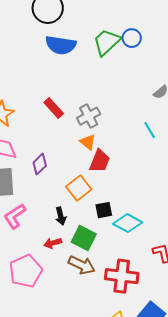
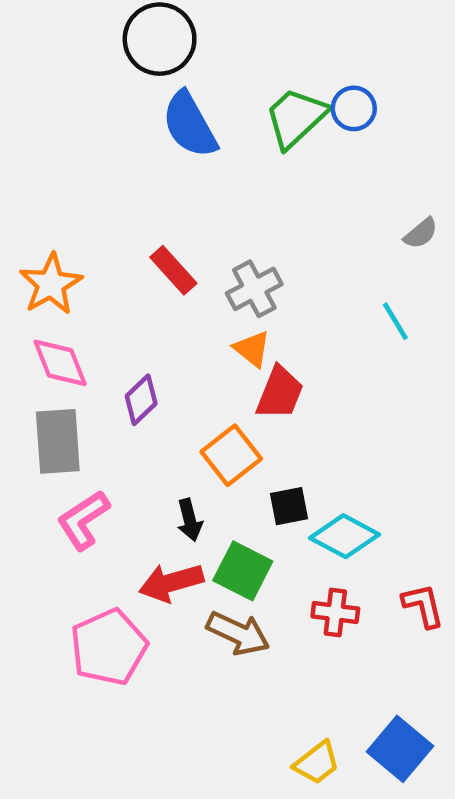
blue semicircle: (61, 45) -> (190, 125), turned 52
red arrow: (53, 243) -> (171, 582), size x1.5
red cross: (122, 276) -> (335, 612), moved, size x0.6

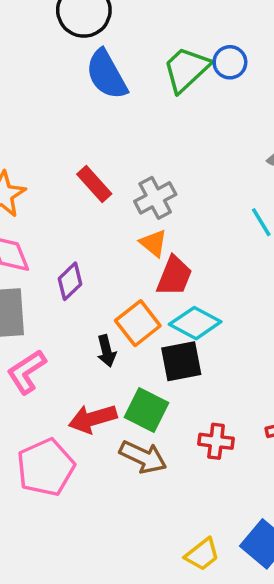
black square: (289, 506) -> (181, 361), size x1.4
black arrow: (190, 520) -> (107, 351), moved
cyan diamond: (345, 536) -> (195, 323), moved

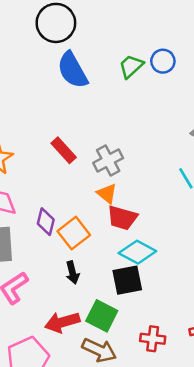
green trapezoid: (186, 69) -> (131, 66), size x0.7
red trapezoid: (174, 276) -> (122, 218), turned 84
purple diamond: (70, 281) -> (46, 222), turned -32
orange square: (138, 323) -> (74, 233), moved

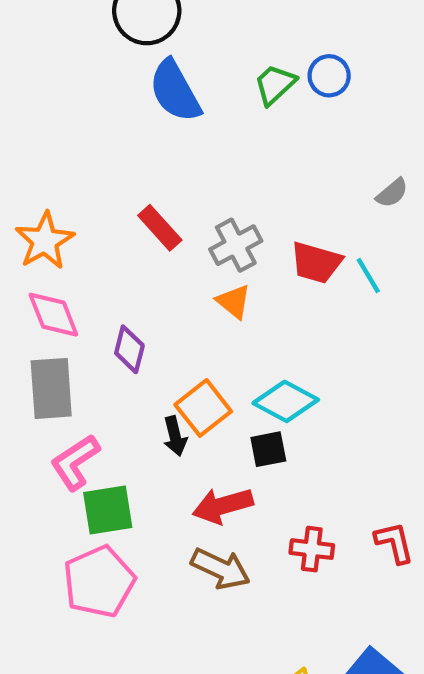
red trapezoid: (122, 218) -> (316, 262), moved
orange square: (74, 233) -> (203, 408), moved
black square: (127, 280) -> (268, 449), size x0.7
green square: (102, 316) -> (108, 510), moved, turned -36
red arrow: (62, 322) -> (223, 506), moved

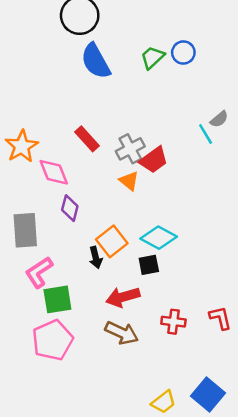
red trapezoid: (316, 262) -> (154, 160), moved, turned -52
cyan line: (368, 276) -> (206, 134), moved
pink diamond: (53, 315) -> (54, 172), moved

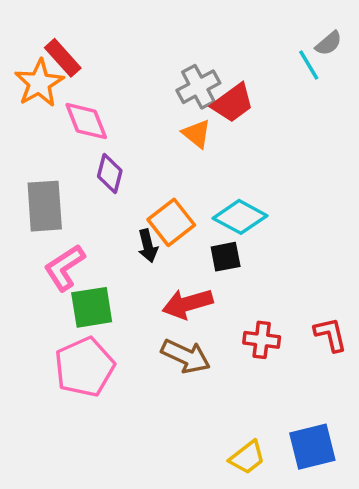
red rectangle: (87, 139) -> (63, 58), moved
blue square: (208, 395) -> (312, 447), turned 36

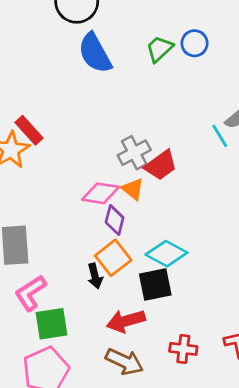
pink diamond: (86, 121) -> (101, 193), moved, turned -60
purple diamond: (110, 174) -> (115, 220), moved
black square: (226, 257) -> (155, 284), size x1.4

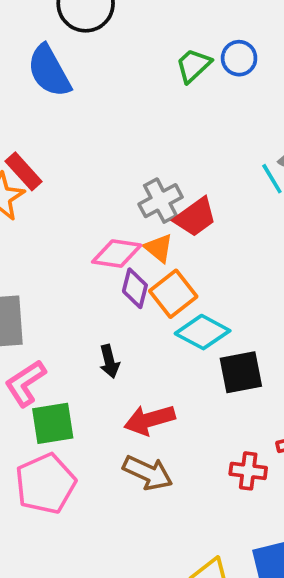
blue semicircle: (95, 53) -> (49, 71), moved
orange square: (113, 258) -> (173, 294), moved
black square: (155, 284) -> (241, 372), moved
red cross: (183, 349) -> (248, 471), moved

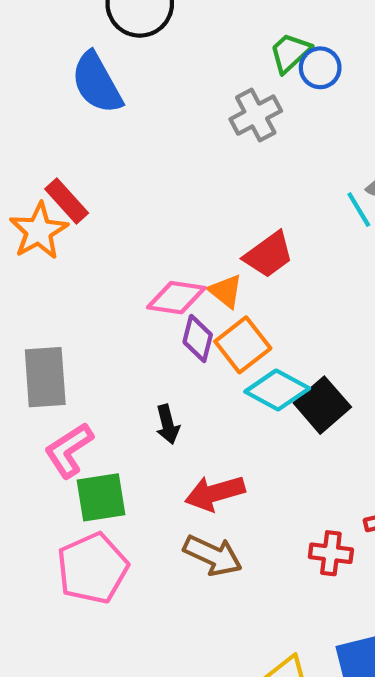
green trapezoid: (193, 65) -> (290, 53), moved
gray cross: (161, 201) -> (256, 115), moved
black square: (241, 372) -> (322, 405), moved, turned -30

